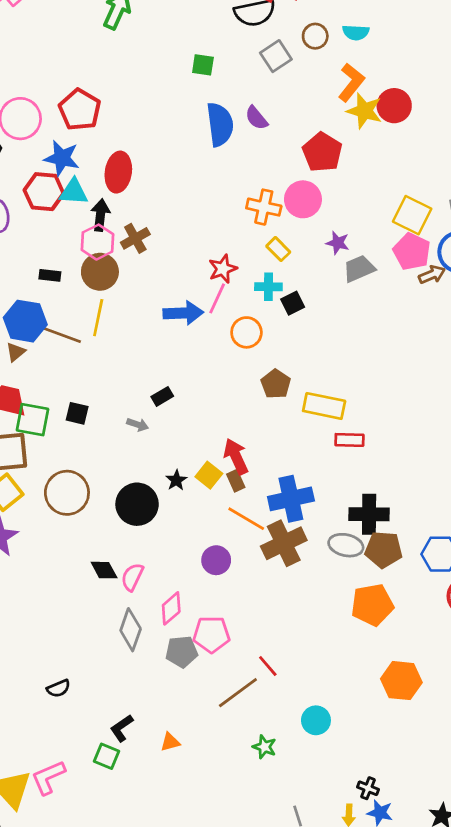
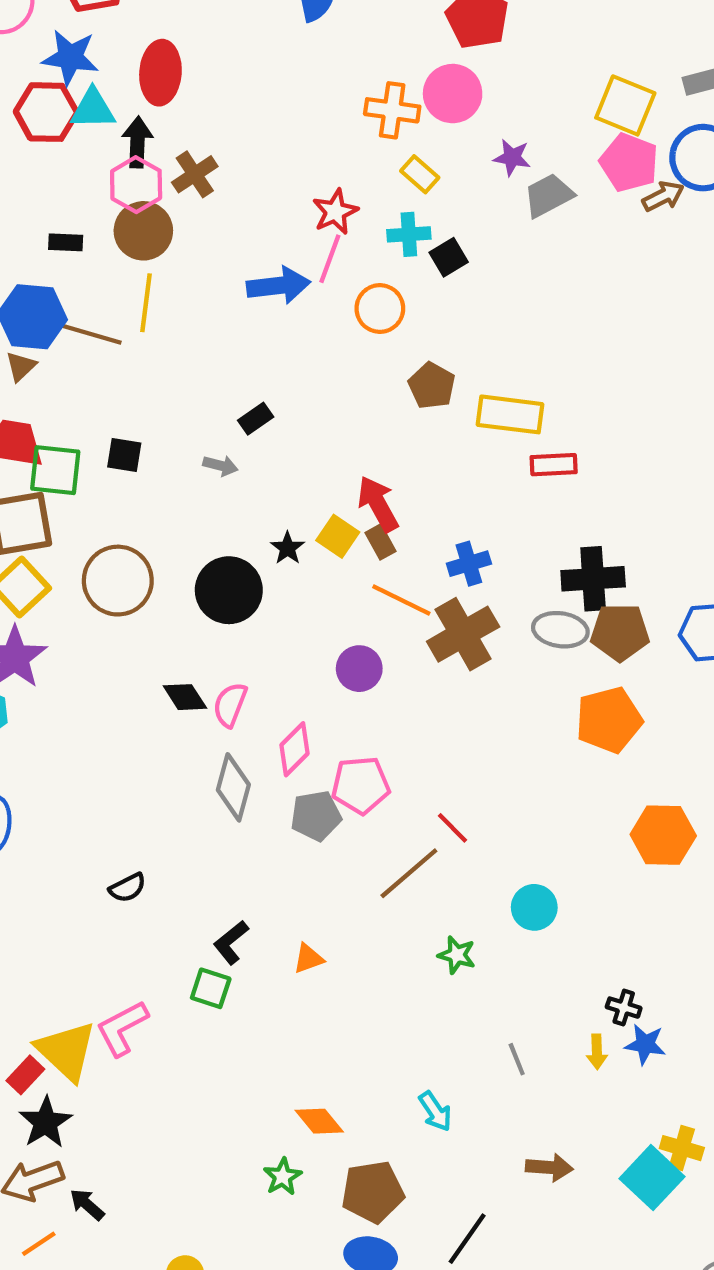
blue cross: (291, 499) -> (469, 564), size x0.6

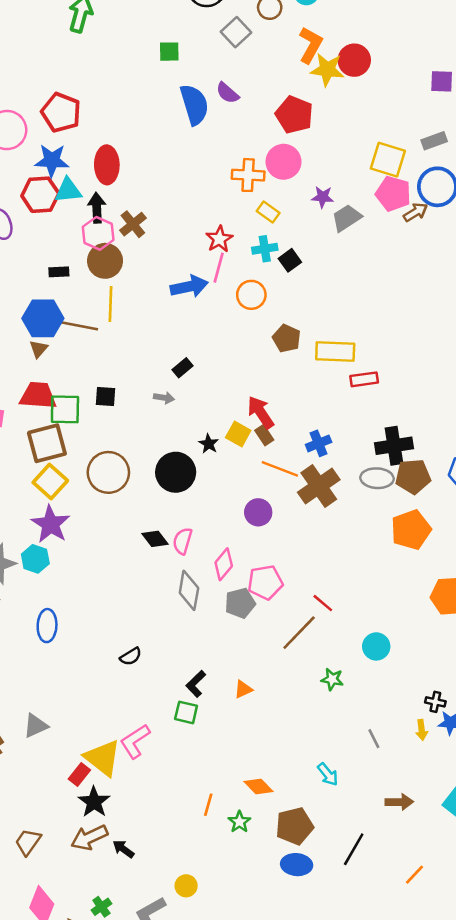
orange line: (39, 1244) -> (208, 805), moved, turned -35

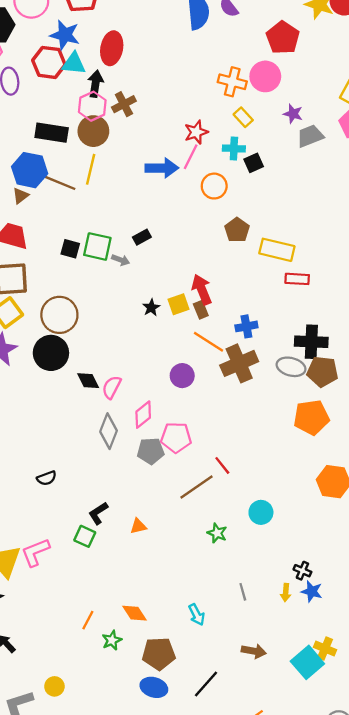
black rectangle: (59, 272) -> (52, 133), size x1.8
green square: (65, 409) -> (97, 246), moved
yellow square: (238, 434) -> (178, 304), turned 30
black circle: (176, 472) -> (51, 353), moved

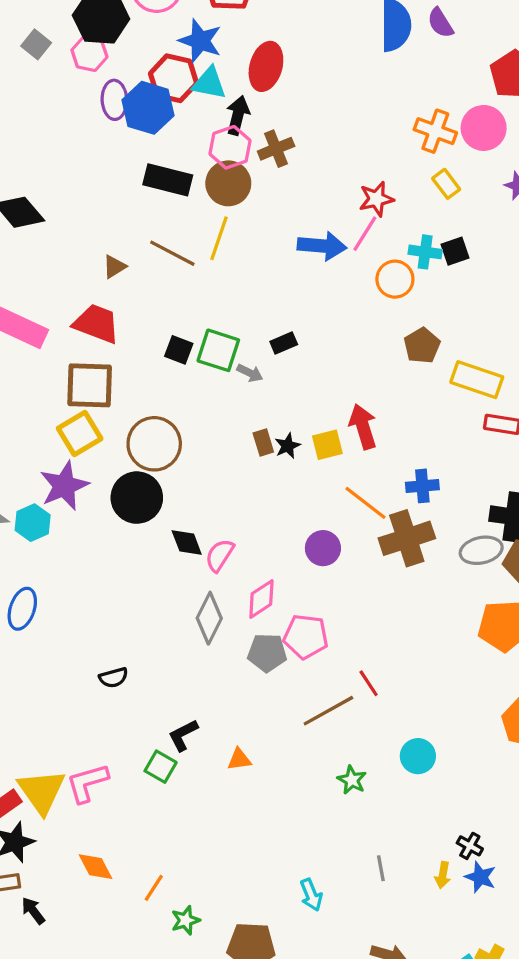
cyan cross: (234, 149) -> (425, 252), moved
blue hexagon: (30, 170) -> (148, 108), moved
brown rectangle: (201, 310) -> (263, 442), moved
gray ellipse: (291, 367) -> (481, 550), turned -32
orange diamond: (135, 613) -> (96, 867), moved

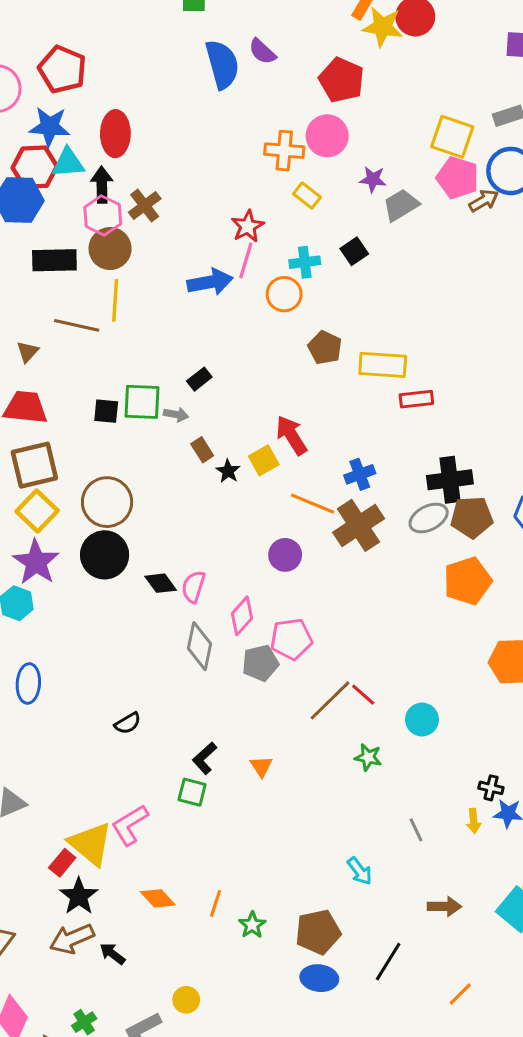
black square: (455, 251) -> (354, 251), moved
brown rectangle: (263, 442) -> (202, 450), moved
red line: (369, 683) -> (363, 695), moved
orange triangle: (239, 759) -> (261, 766), turned -40

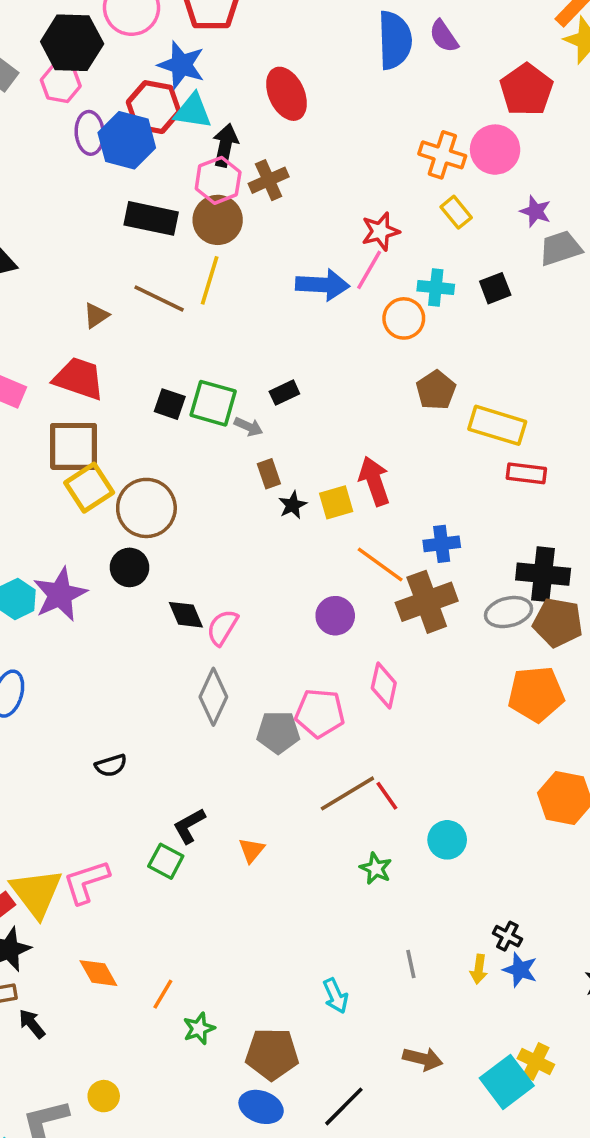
red ellipse: (115, 134) -> (286, 94), moved, turned -39
yellow square: (37, 511) -> (89, 488), moved
black circle: (105, 555) -> (129, 567), size x0.7
purple star: (36, 562) -> (60, 594), moved
pink diamond: (242, 616) -> (384, 686), moved, turned -42

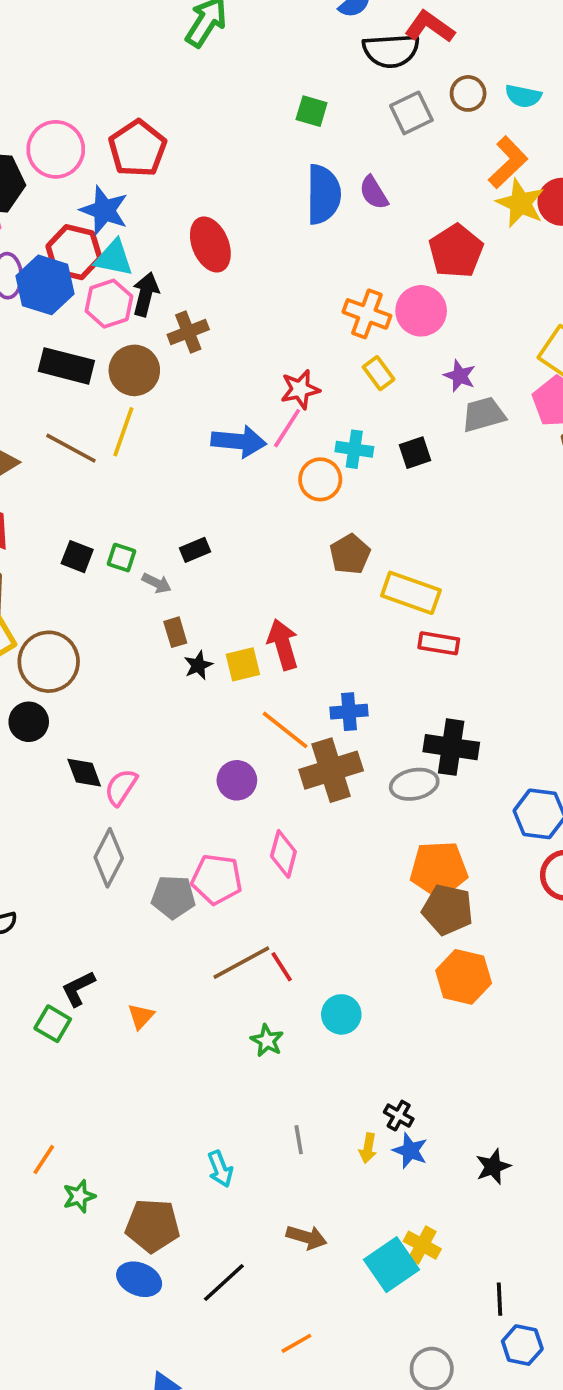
pink hexagon: (218, 180) -> (109, 304), moved
green square: (213, 403) -> (122, 558), size x0.6
brown pentagon: (558, 623) -> (448, 910), moved

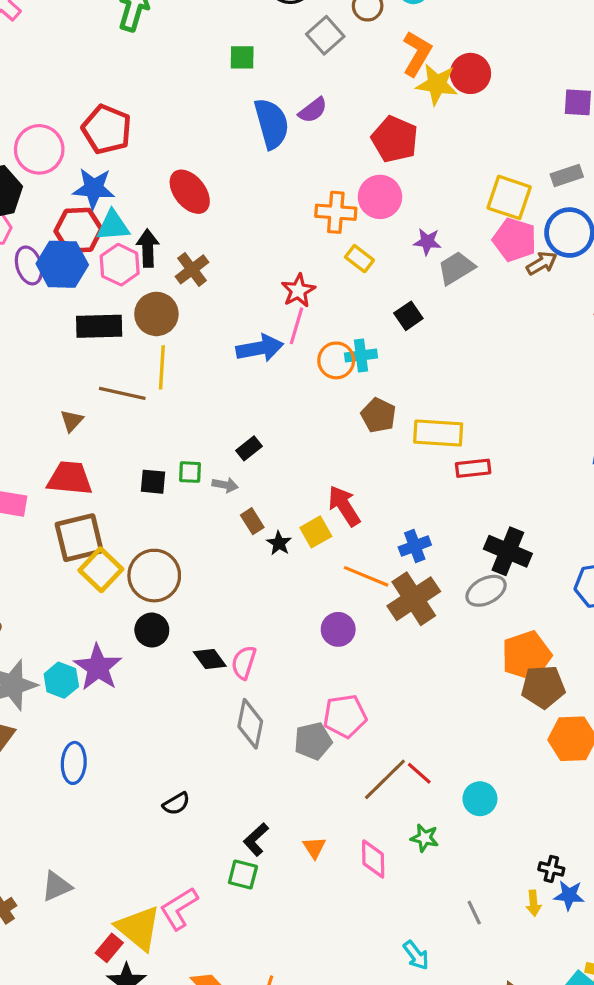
purple semicircle: (374, 193) -> (313, 110), turned -80
cyan cross: (354, 449) -> (361, 356), moved
black cross: (451, 747) -> (508, 551), turned 30
pink diamond: (283, 854) -> (373, 859), moved

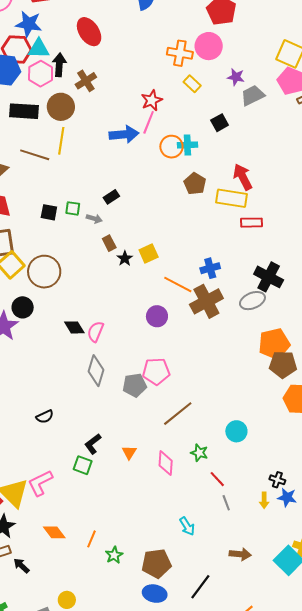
red arrow: (344, 506) -> (243, 177), moved
black circle: (152, 630) -> (23, 307), moved
red line: (419, 773) -> (217, 479), moved

